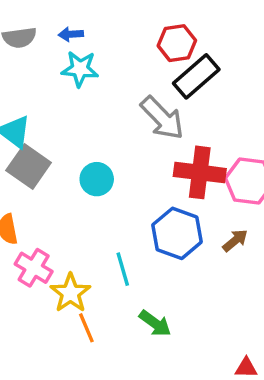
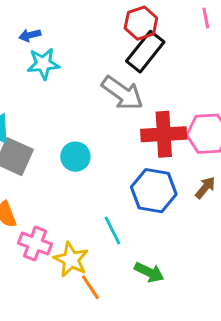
red hexagon: (177, 43) -> (141, 23), moved

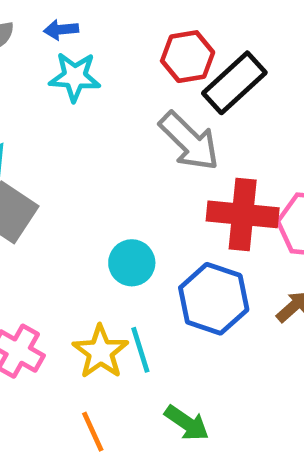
red hexagon: (141, 23) -> (188, 57), moved
cyan circle: (75, 157) -> (132, 263), moved
yellow star: (71, 260) -> (100, 352), moved

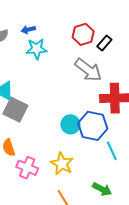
black rectangle: (234, 83) -> (104, 43), size x0.6
blue hexagon: (214, 299) -> (93, 126), moved
cyan line: (140, 350) -> (112, 151), moved

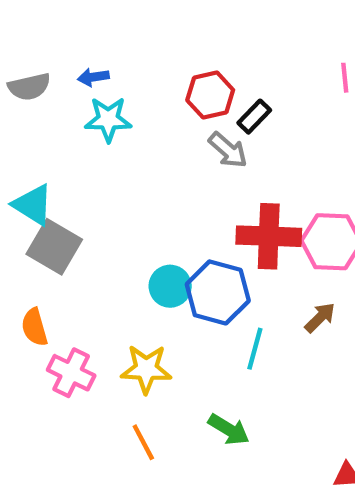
gray arrow: (88, 70) -> (228, 150), moved, size x0.7
cyan line: (112, 151) -> (255, 349), turned 36
yellow star: (62, 164) -> (146, 369), turned -30

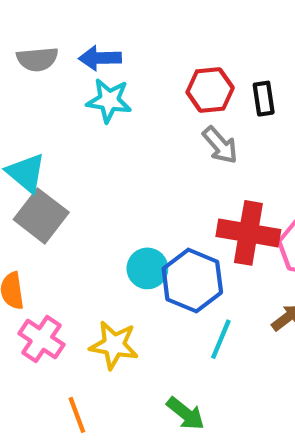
blue arrow: (93, 77) -> (100, 58), size x1.4
black rectangle: (254, 117) -> (264, 99), moved, turned -60
orange line: (143, 442) -> (77, 415), moved

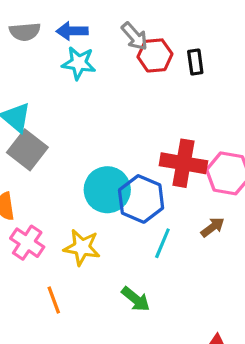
gray arrow: (220, 145) -> (135, 36), moved
cyan circle: (147, 268) -> (107, 190), size x1.5

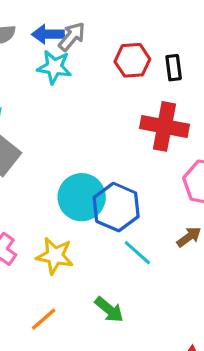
gray arrow: (135, 36) -> (72, 37), moved, turned -100
red cross: (183, 163) -> (164, 126), moved
cyan line: (162, 243) -> (137, 253), turned -72
orange line: (54, 300) -> (44, 319), moved, turned 68

